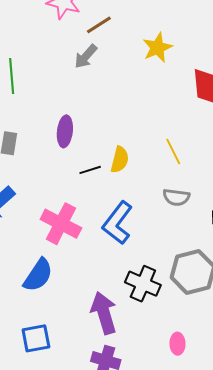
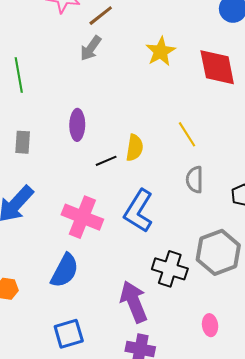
yellow star: (157, 48) -> (161, 51), moved
gray semicircle: (176, 197) -> (195, 180), turned 88

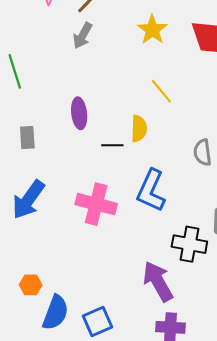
yellow line: (187, 134) -> (161, 91), moved
black line: (106, 161) -> (112, 145), turned 30
blue semicircle: (65, 271) -> (55, 313), moved

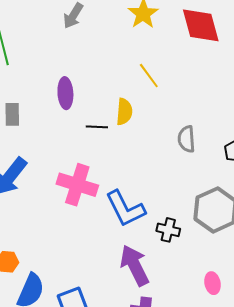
blue L-shape: (151, 191) -> (125, 209), moved, turned -54
black cross: (189, 244) -> (168, 230), size x0.7

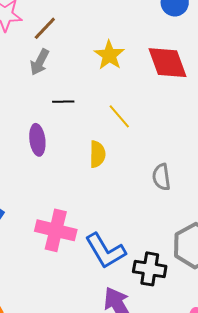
black line: (97, 127) -> (63, 102), moved
black cross: (168, 230) -> (150, 269), size x1.4

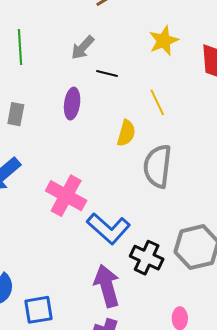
gray arrow: (40, 62) -> (83, 48), moved
gray semicircle: (161, 177) -> (158, 166), moved, size x1.6
blue L-shape: (105, 251) -> (109, 229), turned -33

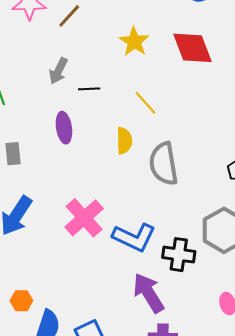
pink cross: (66, 196) -> (84, 218), turned 36

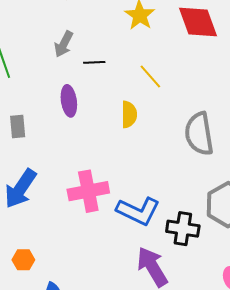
gray semicircle: (164, 164) -> (199, 134), moved
pink cross: (84, 218) -> (88, 191), turned 30
orange hexagon: (21, 301) -> (23, 260), moved

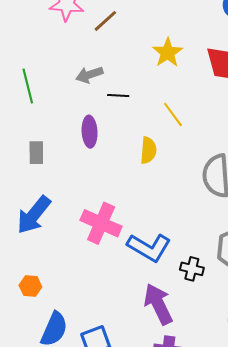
gray arrow: (64, 44) -> (89, 75), turned 40
pink cross: (88, 191) -> (101, 223), turned 30
black cross: (183, 229) -> (192, 269), size x0.7

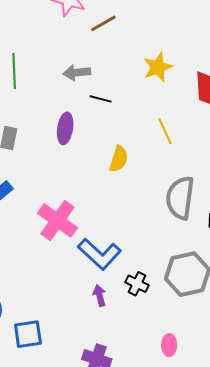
yellow line: (173, 114) -> (165, 131), moved
purple arrow: (158, 304) -> (99, 296), moved, size x0.5

